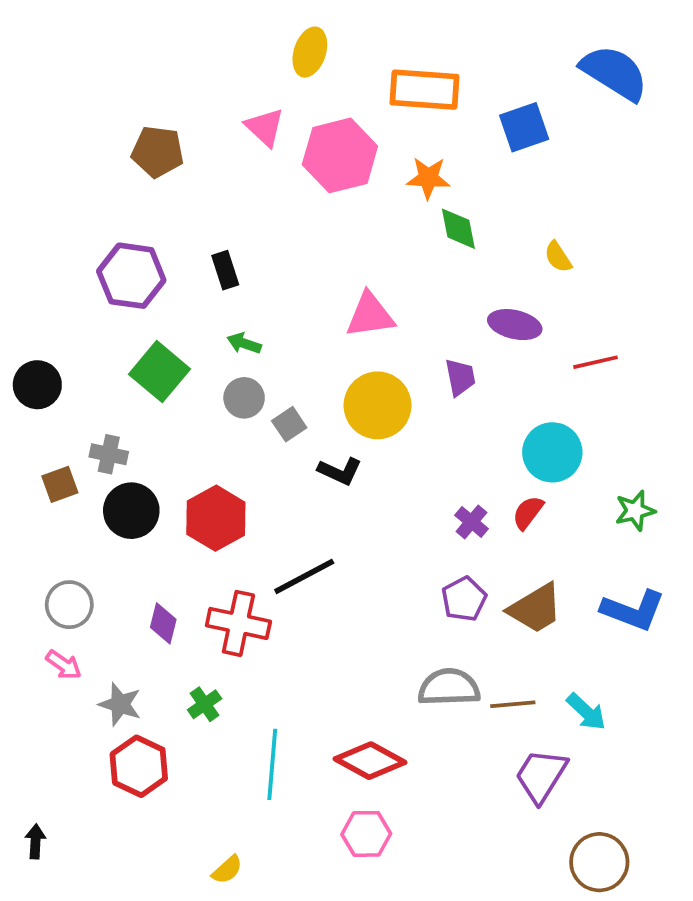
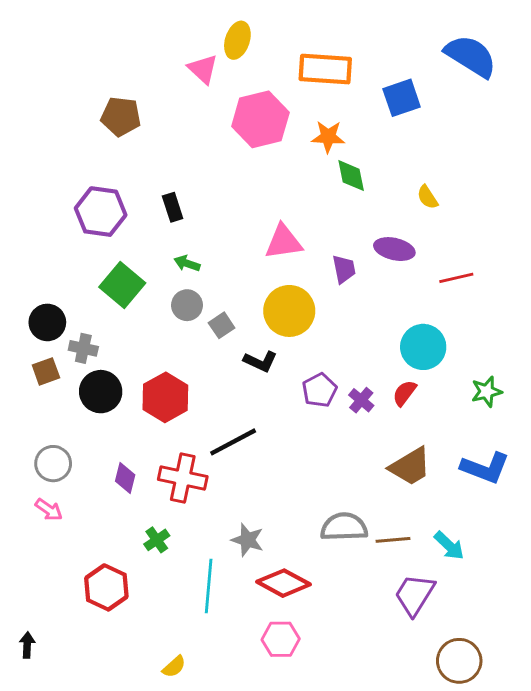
pink triangle: (265, 127) -> (203, 69), moved
purple trapezoid: (460, 377) -> (344, 269), moved
black circle: (37, 385) -> (47, 322), moved
purple pentagon: (464, 599) -> (320, 390), moved
gray star: (120, 704) -> (248, 540), moved

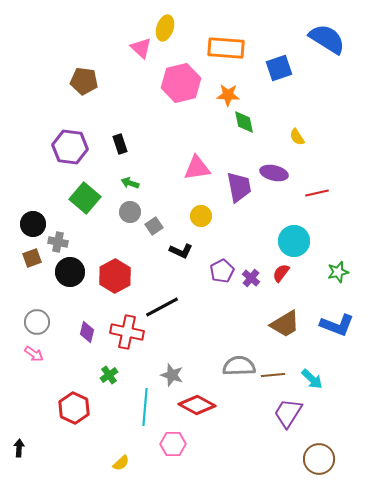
purple trapezoid: (344, 269) -> (239, 187), size x1.5
yellow circle: (289, 311) -> (201, 216), size x0.6
pink hexagon: (281, 639) -> (173, 444), moved

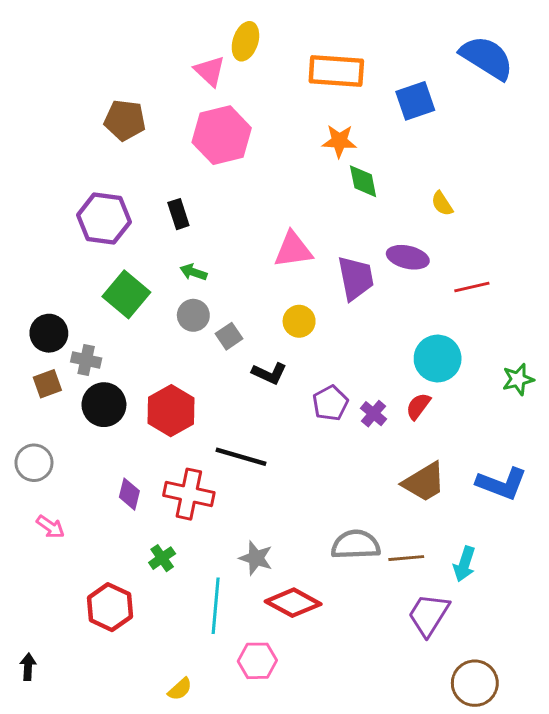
pink hexagon: (181, 83) -> (222, 135), moved
green star: (338, 272) -> (518, 379), moved
black line: (162, 307) -> (241, 457), turned 44
gray circle: (37, 322) -> (34, 463), moved
cyan arrow: (312, 379) -> (464, 564), turned 65

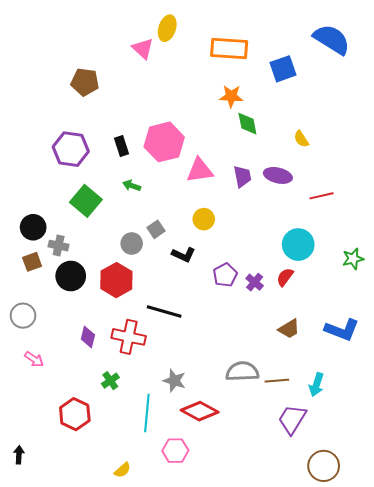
pink hexagon: (222, 135) -> (164, 142), moved
purple trapezoid: (356, 278) -> (242, 176), moved, size x0.7
gray circle: (193, 315) -> (132, 244), moved
brown trapezoid: (424, 482) -> (289, 329), size x0.7

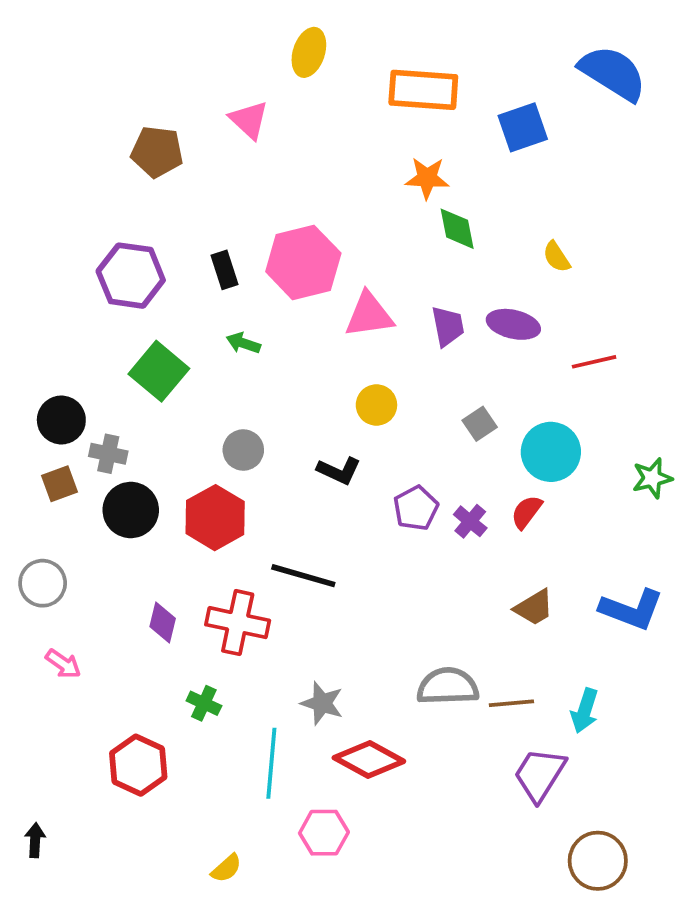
pink triangle: (143, 49) -> (249, 120), moved
gray square: (156, 229) -> (480, 424), moved
green cross: (110, 381) -> (204, 703), turned -30

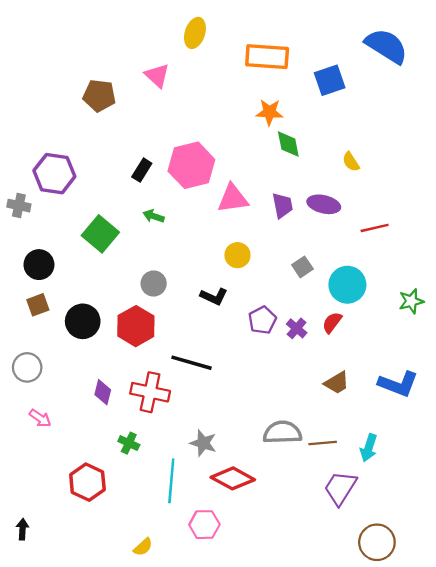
black rectangle: (225, 270) -> (142, 170), turned 50
purple hexagon: (131, 276) -> (54, 174), moved
gray cross: (108, 454) -> (19, 206), moved

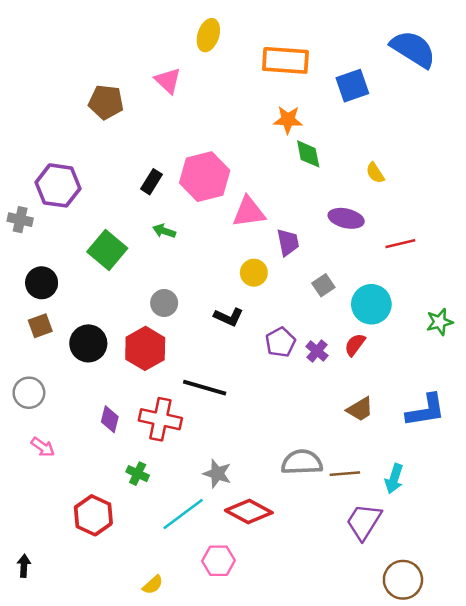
purple trapezoid: (282, 206) -> (288, 242), moved
blue L-shape: (398, 384) -> (426, 410), turned -30
cyan line: (171, 481) -> (183, 514), turned 48

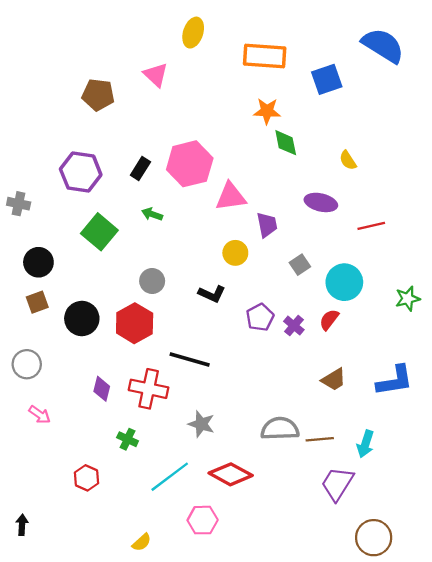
purple hexagon: (58, 185) -> (81, 172), moved
gray star: (217, 474) -> (201, 424), moved
red hexagon: (93, 515) -> (87, 478), size x0.7

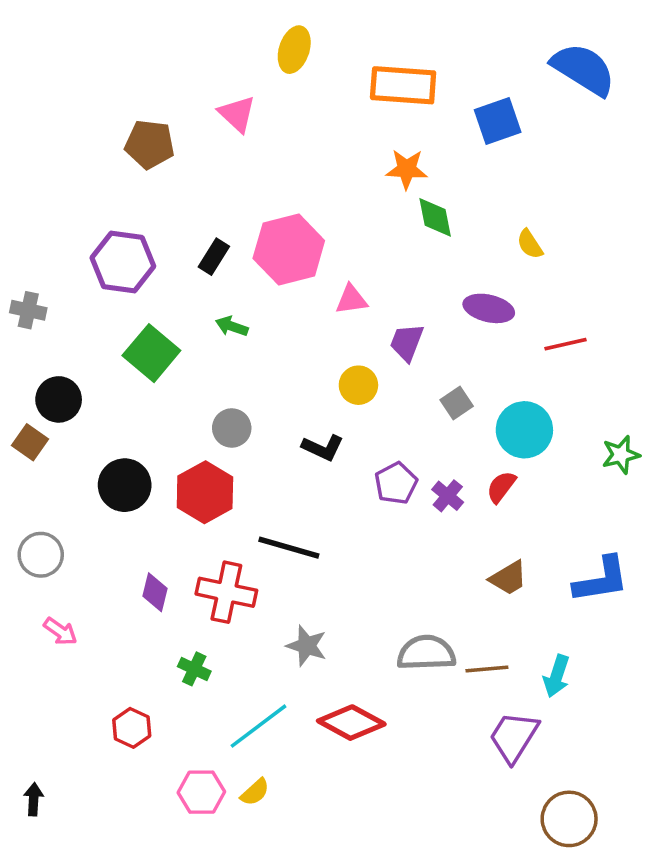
pink triangle: (231, 197) -> (351, 299), size x0.7
purple trapezoid: (267, 225) -> (407, 342), turned -148
brown square: (37, 302) -> (30, 442), moved, turned -35
pink hexagon: (203, 520) -> (201, 792), moved
yellow semicircle: (142, 542) -> (255, 792), moved

